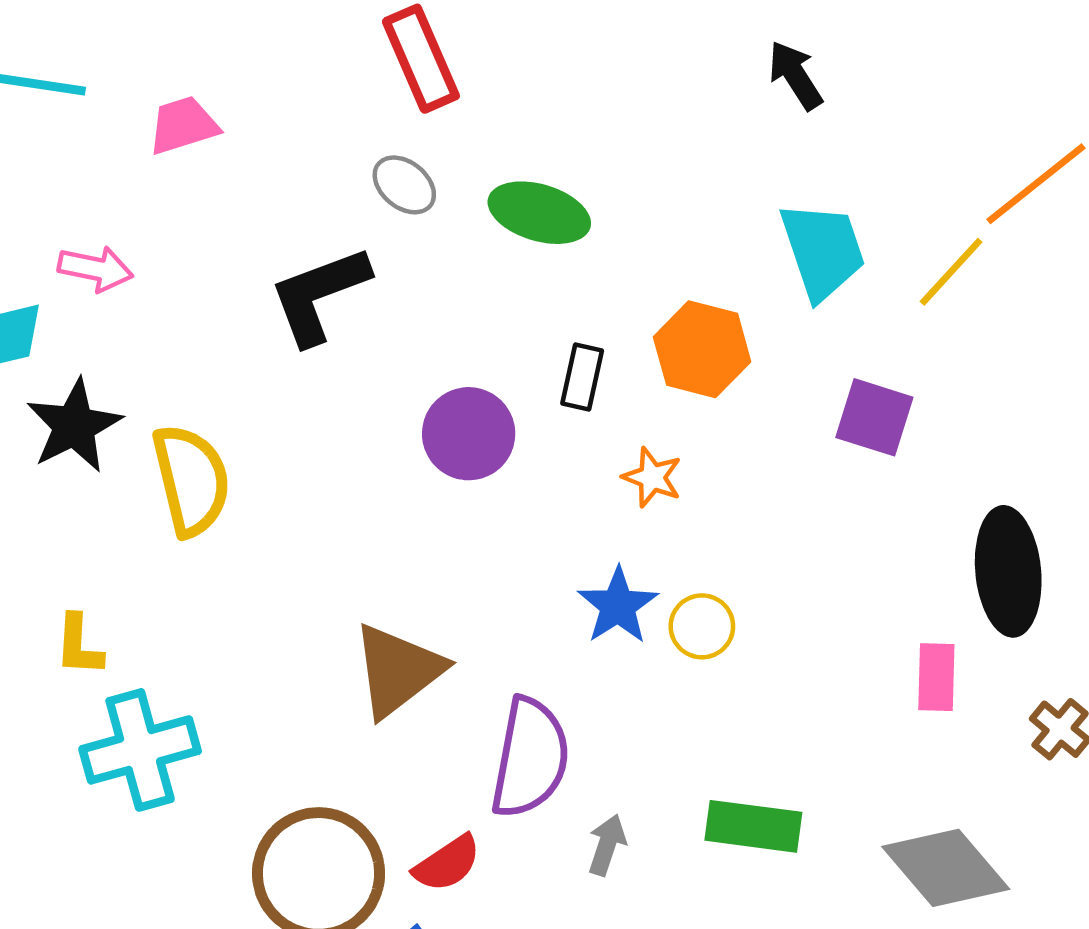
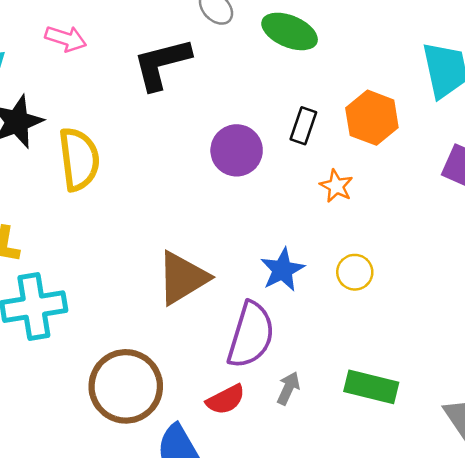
pink arrow: (96, 269) -> (66, 39), moved
blue star: (618, 606) -> (282, 270), moved
red semicircle: (447, 863) -> (226, 400), moved

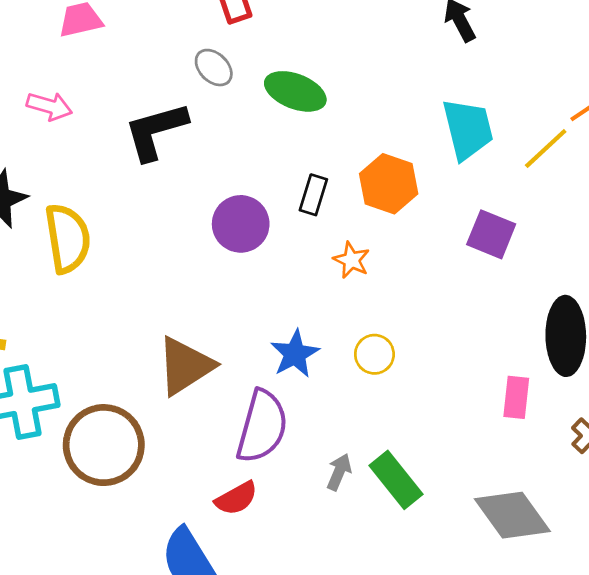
brown circle: (126, 386) -> (104, 445), moved
green rectangle: (371, 387) -> (396, 480), turned 39
gray arrow: (288, 388) -> (339, 472), moved

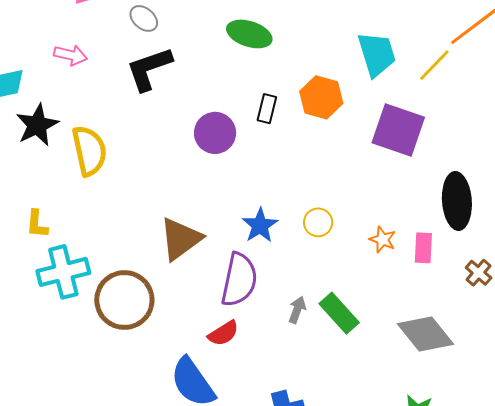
gray ellipse: (214, 68) -> (144, 18), moved
purple square: (491, 234) -> (398, 130), size x1.5
orange star: (351, 260) -> (383, 240), moved

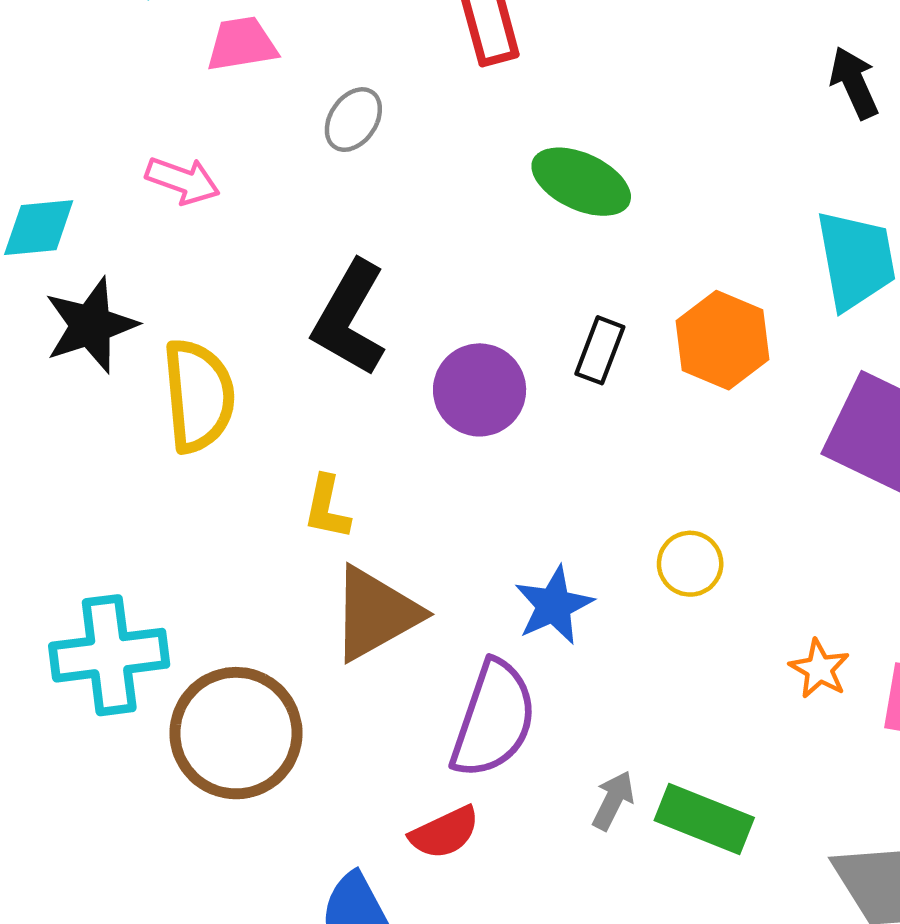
gray ellipse: (144, 18) -> (353, 120), turned 76
black L-shape: (149, 69) -> (349, 318), moved, turned -48
yellow circle: (318, 222) -> (690, 564), moved
yellow L-shape: (37, 224) -> (327, 507), moved
green rectangle: (339, 313) -> (704, 819), turned -33

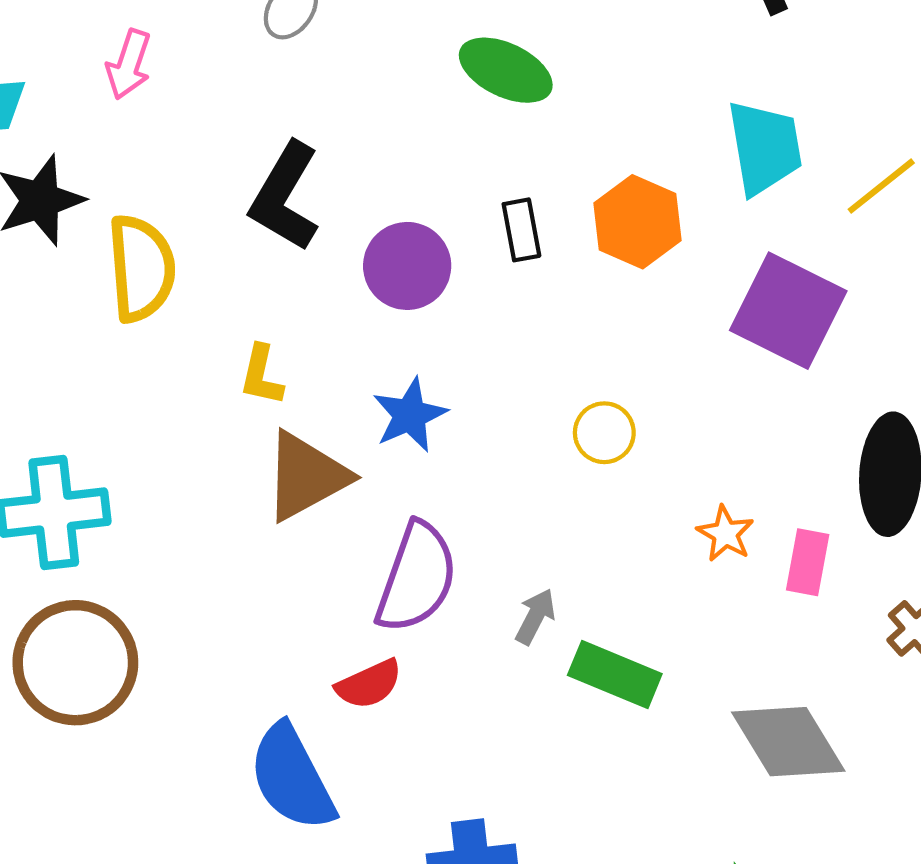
pink arrow: (183, 180) -> (129, 64), turned 88
black rectangle: (600, 350) -> (521, 230), turned -32
blue star: (554, 605) -> (410, 415), moved
brown circle: (236, 733) -> (75, 663), moved
gray arrow: (613, 800) -> (535, 617), moved

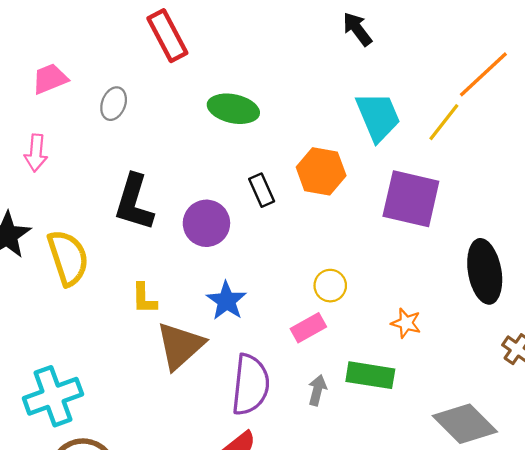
pink rectangle: (808, 562) -> (308, 328), moved, turned 64
green rectangle: (615, 674) -> (370, 375), moved

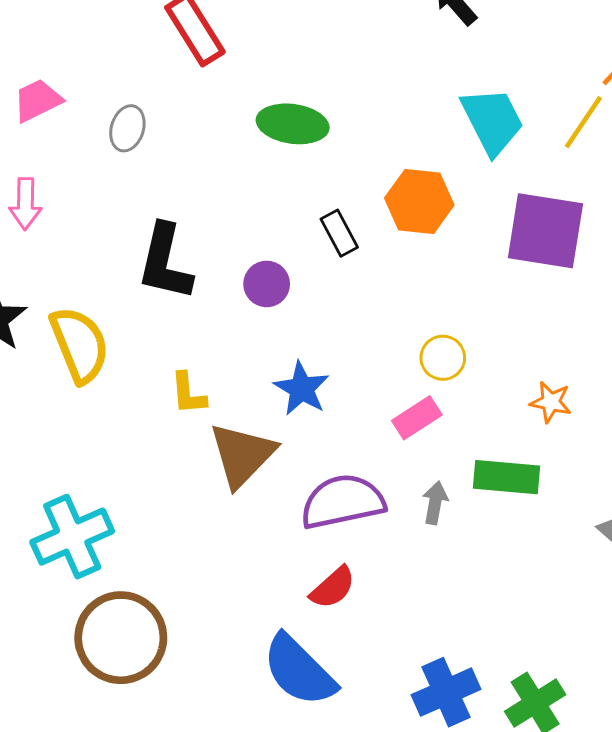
purple circle: (206, 223) -> (267, 284), size x0.7
purple semicircle: (250, 385) -> (343, 502), turned -104

